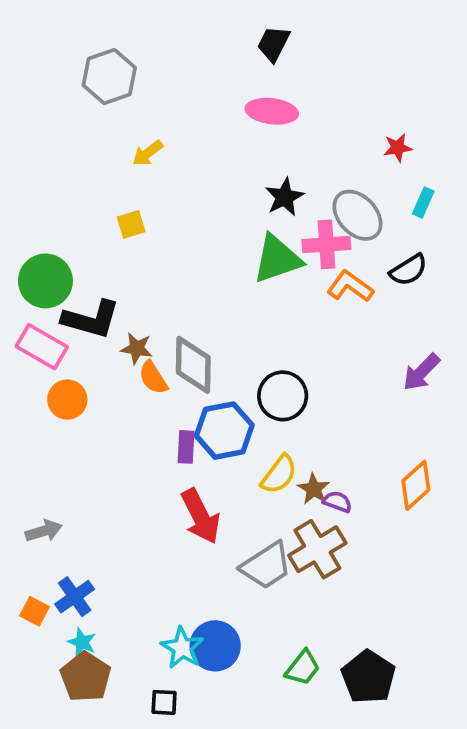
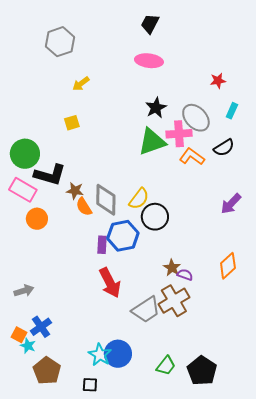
yellow semicircle: (279, 474) -> (139, 199), moved
cyan star: (82, 642) -> (28, 346), moved

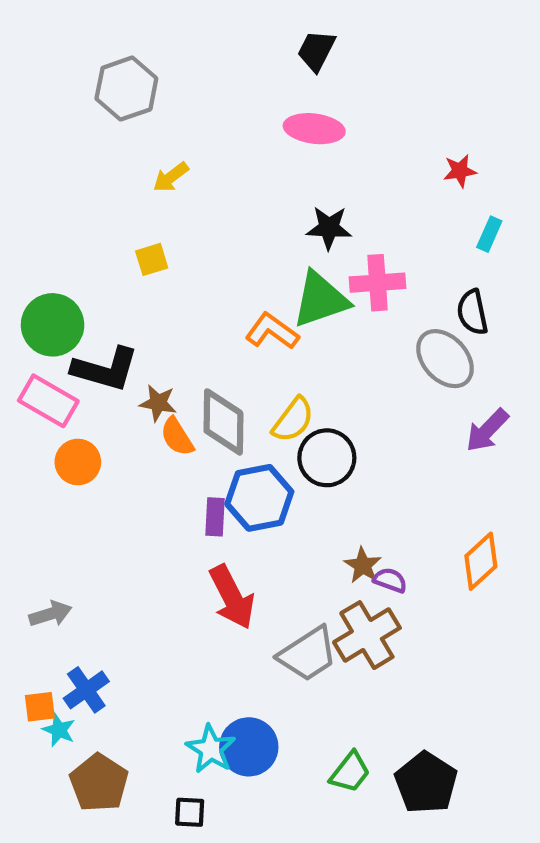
black star: (156, 108) -> (329, 228), turned 30
gray ellipse: (196, 118) -> (445, 359), moved
black semicircle: (224, 148) -> (472, 312), turned 110
orange L-shape: (192, 157) -> (272, 331), moved
orange square: (19, 335) -> (40, 707), turned -35

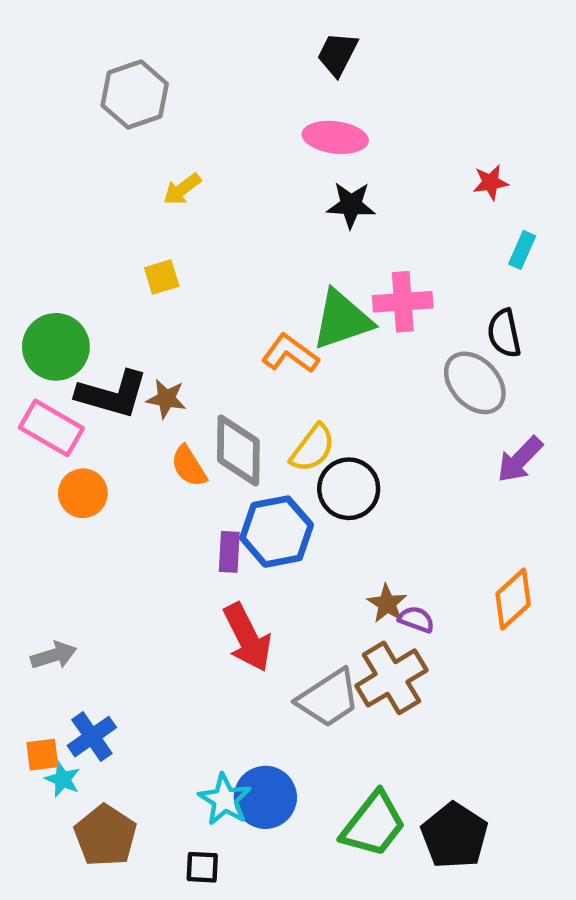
black star: (329, 228) -> (351, 205), moved
brown star: (158, 403) -> (166, 399), moved
green trapezoid: (350, 772) -> (373, 824), size x1.5

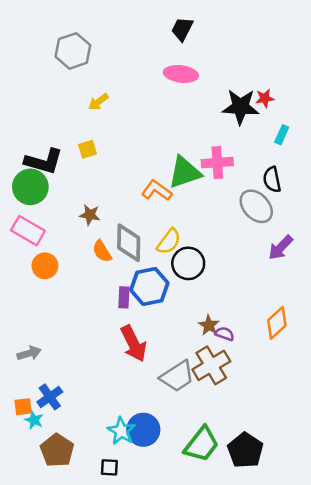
black star: (351, 205) -> (240, 107), moved, size x1.4
black L-shape: (112, 394) -> (44, 161), moved

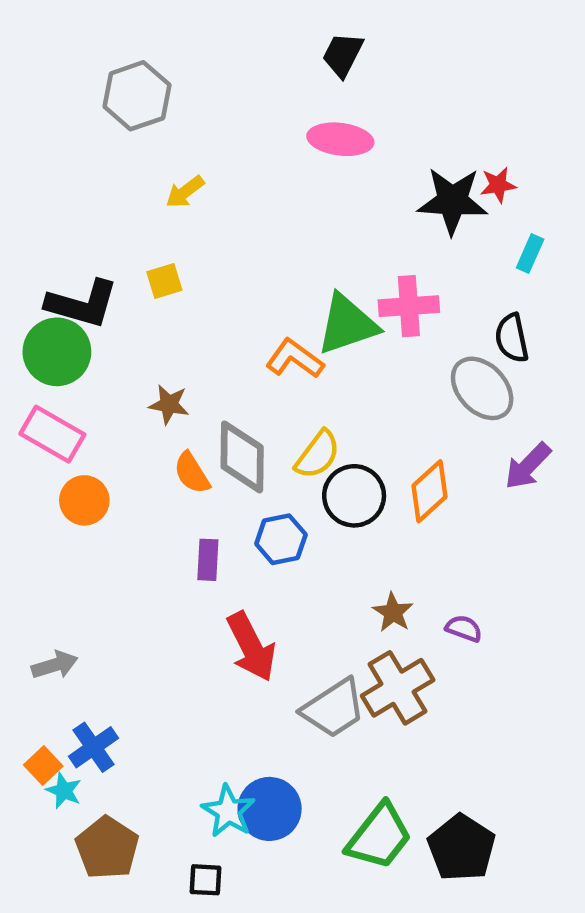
blue hexagon: (149, 286) -> (281, 539), size x0.7
purple rectangle: (124, 297) -> (208, 560), moved
orange diamond: (277, 323) -> (430, 491), moved
purple semicircle: (225, 334) -> (464, 628), moved
orange square: (23, 407) -> (43, 766), turned -36

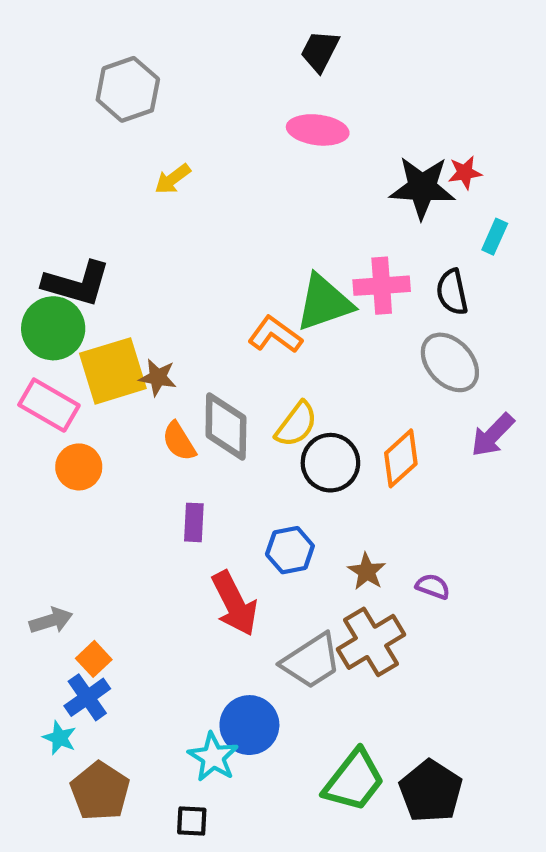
yellow square: (164, 281) -> (113, 371), moved, size x2.0
black semicircle: (512, 338) -> (452, 292), moved
blue hexagon: (281, 539) -> (290, 550), moved
orange square: (43, 766) -> (94, 659), moved
blue circle: (270, 809) -> (249, 725), moved

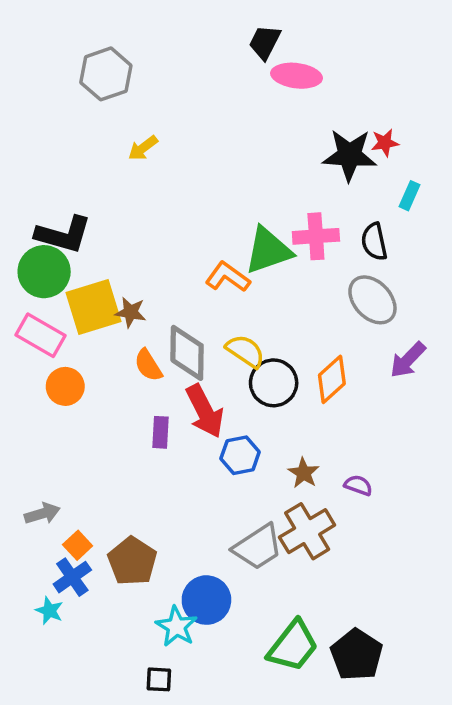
pink ellipse: (318, 130) -> (297, 76), moved
yellow semicircle: (296, 424) -> (245, 351), turned -93
red arrow: (234, 603) -> (205, 411), moved
brown pentagon: (100, 791) -> (132, 561), moved

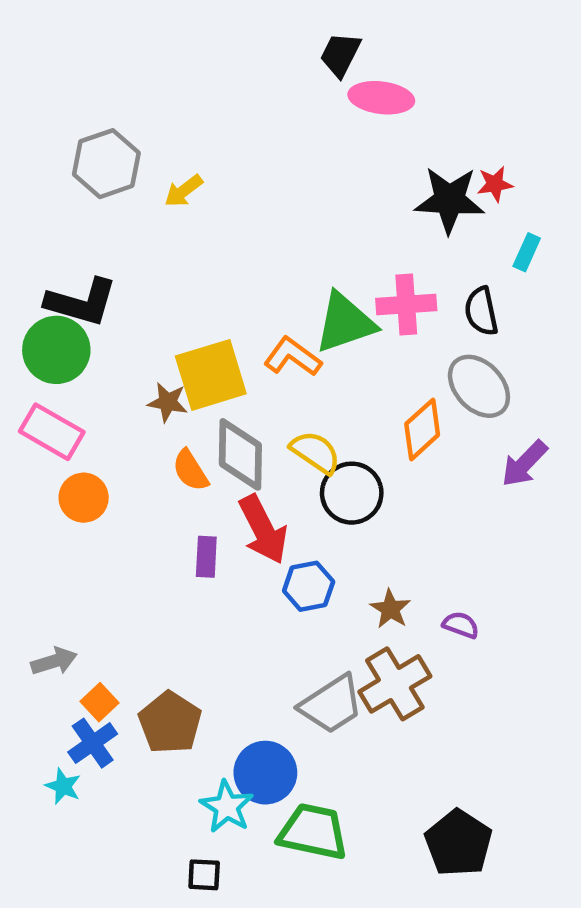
gray hexagon: (106, 74) -> (106, 164), moved
yellow square: (93, 307) -> (211, 375), moved
orange diamond: (332, 379) -> (422, 429), moved
green trapezoid: (293, 646) -> (313, 832), moved, turned -116

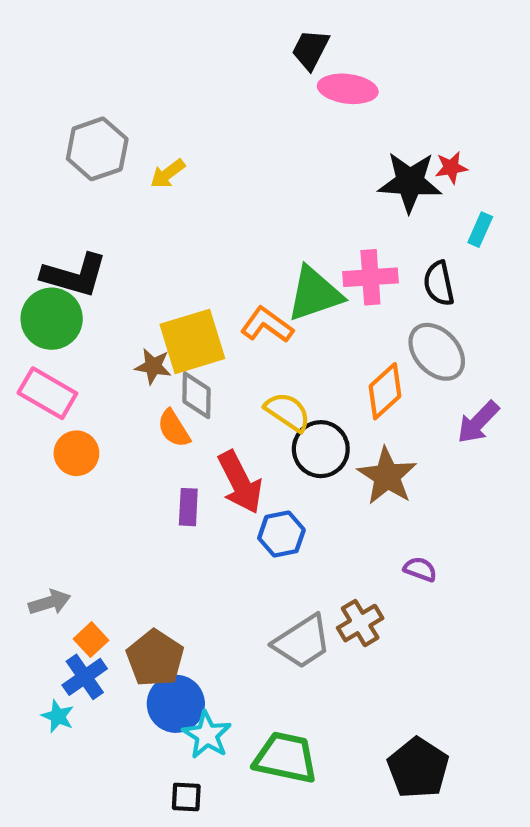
gray diamond: (240, 454) -> (197, 395), moved, size x0.7
brown star: (390, 609) -> (387, 476), moved, size x1.6
brown cross: (395, 684) -> (360, 623), size x0.7
blue circle: (265, 773) -> (176, 704), moved

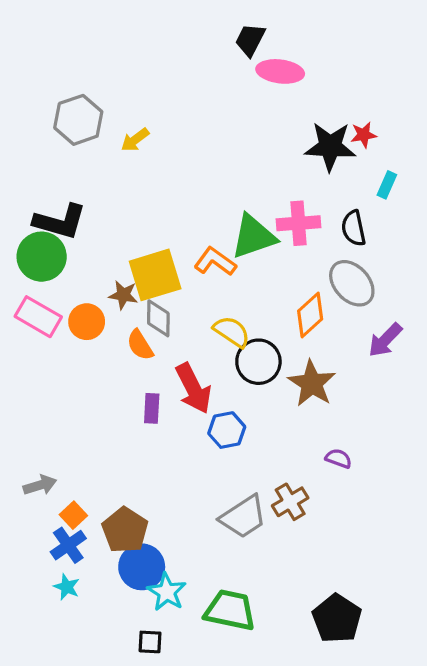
orange circle: (76, 453) -> (87, 322), moved
cyan star: (58, 716) -> (67, 587), moved

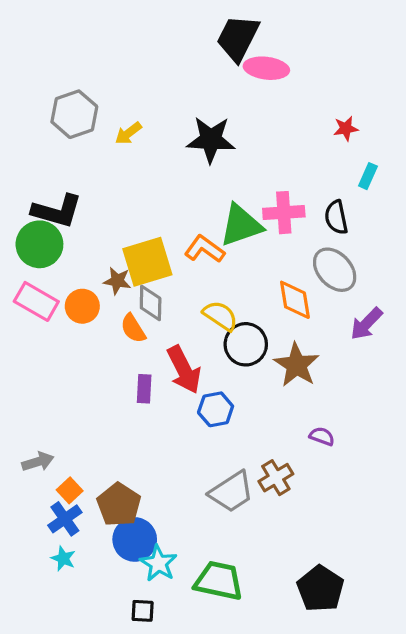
black trapezoid: (250, 40) -> (238, 38), size x1.5
black star: (330, 147) -> (211, 140), moved
orange diamond: (310, 315) -> (295, 300), turned -57

